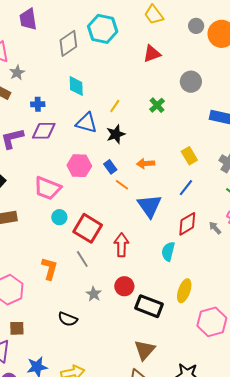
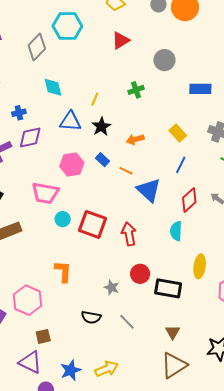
green cross: (157, 105) -> (136, 90), turned 35
orange arrow: (146, 163) -> (135, 139), moved
orange line: (122, 185) -> (126, 171), moved
gray line: (82, 259) -> (127, 322), moved
brown triangle: (145, 350) -> (173, 332), size x0.7

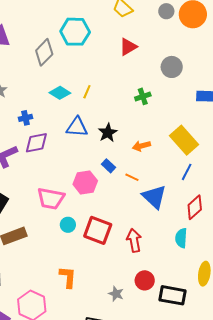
cyan diamond: (53, 87) -> (60, 93), turned -45
yellow line: (95, 99) -> (87, 92), moved
yellow rectangle: (178, 133) -> (184, 140), size x1.6
pink hexagon: (72, 165) -> (85, 183), moved

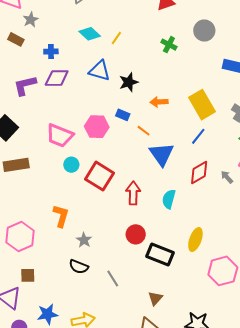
green cross: (143, 96) -> (169, 45), moved, turned 35
blue rectangle: (108, 166) -> (123, 115), turned -32
cyan semicircle: (181, 238) -> (169, 199), moved
gray star: (116, 294) -> (84, 240), moved

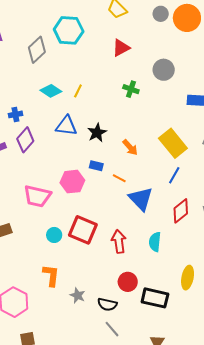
purple diamond: (57, 78) -> (25, 140), turned -40
orange arrow: (159, 102) -> (130, 147), turned -120
cyan circle: (71, 165) -> (54, 235), moved
black semicircle: (79, 267) -> (107, 304), moved

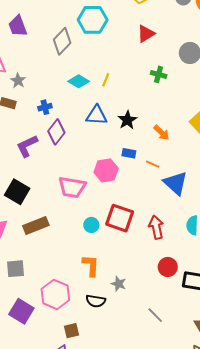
black semicircle: (107, 304) -> (96, 301), moved

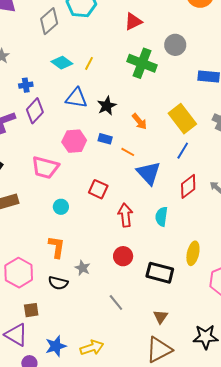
green cross: (159, 74) -> (142, 63), size x1.8
pink hexagon: (106, 170) -> (74, 141), moved
red square: (120, 218) -> (98, 189), moved, size x0.7
red circle: (168, 267) -> (123, 256), moved

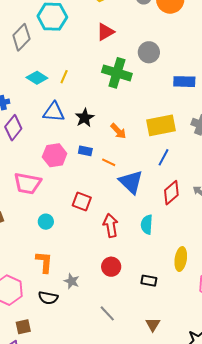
yellow rectangle: (182, 119) -> (161, 125), turned -60
black rectangle: (160, 273) -> (149, 281), size x0.6

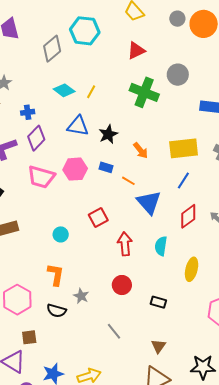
pink trapezoid: (28, 183) -> (41, 177), moved
red square: (82, 202) -> (98, 218), turned 36
yellow ellipse: (181, 259) -> (192, 269), moved

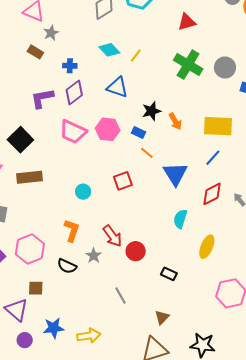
gray circle: (178, 75) -> (225, 67), moved
black star: (108, 134) -> (151, 111), moved
orange line: (128, 181) -> (147, 153), moved
red arrow: (125, 244) -> (112, 236), moved, turned 140

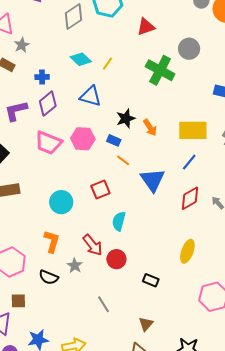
red triangle: (187, 22) -> (146, 27), moved
gray circle: (225, 67) -> (189, 49), moved
cyan circle: (83, 192) -> (61, 202), size x1.5
cyan semicircle: (180, 219) -> (119, 221), moved

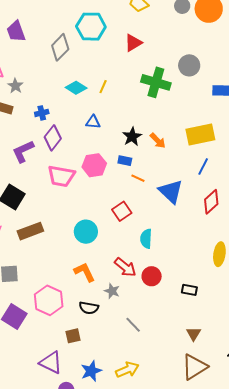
gray circle: (189, 49) -> (189, 65), moved
blue triangle: (91, 96) -> (93, 122), size x0.7
orange L-shape: (52, 241) -> (85, 272), turned -30
brown square: (18, 301) -> (73, 336), moved
gray line: (103, 304) -> (133, 325), moved

